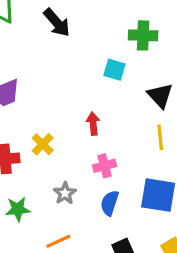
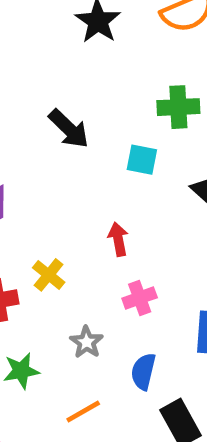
black arrow: (57, 23) -> (69, 129), moved
blue semicircle: (110, 203) -> (143, 372), moved

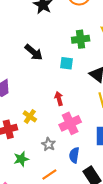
pink cross: (140, 298) -> (70, 123), size x1.5

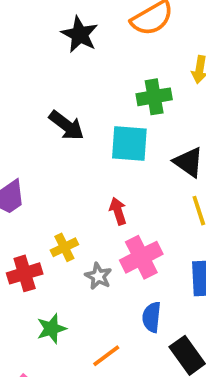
cyan square: (66, 63) -> (129, 144), size x1.5
yellow cross: (30, 116) -> (64, 247), turned 32
gray star: (49, 144) -> (98, 276), moved

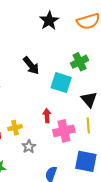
green cross: (154, 97) -> (80, 62), turned -30
pink cross: (141, 257) -> (64, 131), moved

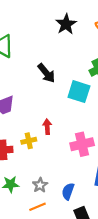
red arrow: (47, 116) -> (47, 127), moved
gray star: (29, 147) -> (40, 185), moved

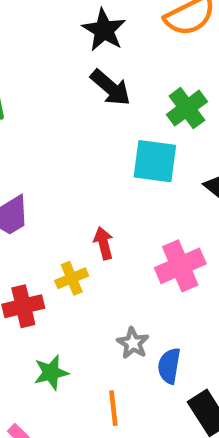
black arrow: (46, 73) -> (111, 88), moved
gray star: (40, 185) -> (133, 343), moved
orange line: (37, 207) -> (113, 408), turned -63

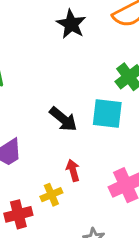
black arrow: (111, 88) -> (63, 119), moved

